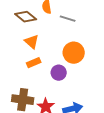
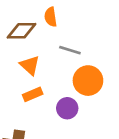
brown diamond: (26, 17) -> (22, 31), turned -40
gray line: (68, 19) -> (70, 50), moved

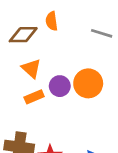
gray line: (70, 50) -> (102, 33), moved
purple circle: (67, 108) -> (60, 86), moved

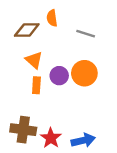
gray line: (102, 33) -> (86, 34), moved
orange rectangle: (34, 97) -> (36, 85), turned -63

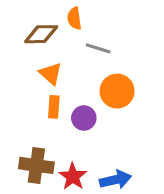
gray line: (86, 34) -> (98, 48), moved
purple circle: (59, 76) -> (84, 118), moved

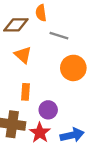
orange rectangle: (54, 107) -> (25, 92), moved
purple circle: (84, 118) -> (48, 110), moved

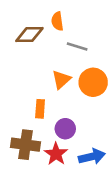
orange triangle: (23, 55) -> (61, 80), moved, turned 36

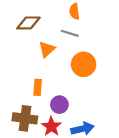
orange semicircle: (57, 21) -> (74, 11), moved
orange triangle: (61, 80) -> (47, 49), moved

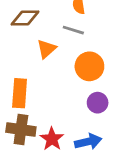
orange rectangle: (38, 87) -> (20, 93), moved, size x1.5
purple circle: (59, 105) -> (98, 103), moved

